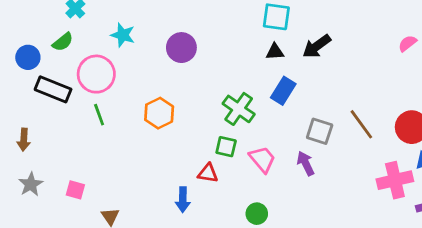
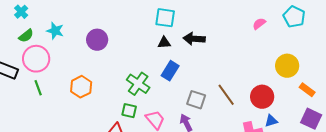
green semicircle: (63, 42) -> (26, 36), moved
pink semicircle: (407, 43) -> (259, 24), moved
black arrow: (317, 46) -> (194, 39), turned 40

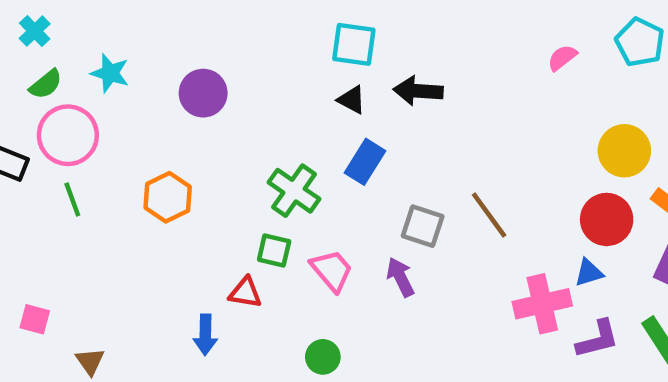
black triangle: (164, 43) -> (352, 100), turned 32
red circle: (262, 97) -> (607, 219), moved

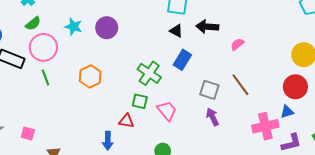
pink semicircle: (562, 58) -> (237, 44), moved
cyan star: (110, 73) -> (73, 27), moved
purple arrow: (400, 277) -> (212, 117), moved

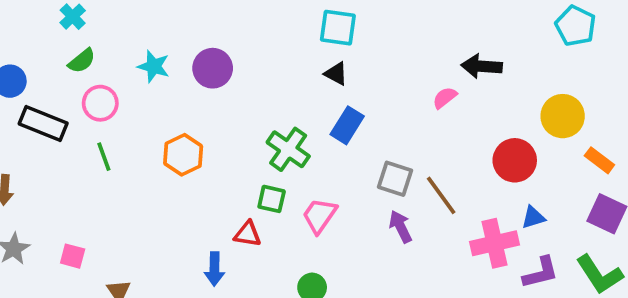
black arrow: (207, 27) -> (482, 66), moved
pink circle: (43, 47) -> (100, 103), size x0.7
brown line: (240, 85) -> (441, 195), moved
red circle: (295, 87) -> (515, 160), moved
pink trapezoid: (167, 111) -> (319, 216), turned -105

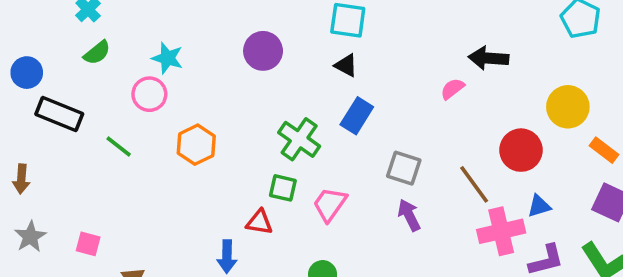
purple circle: (213, 68) -> (263, 51), moved
pink circle: (100, 103) -> (149, 94), moved
green line: (104, 157) -> (119, 146), turned -32
brown line: (441, 195) -> (474, 184), moved

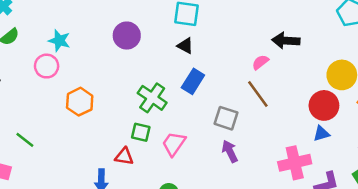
green line: (119, 146) -> (25, 140), moved
red circle: (521, 150) -> (324, 105), moved
brown line: (474, 184) -> (258, 94), moved
blue triangle: (539, 206) -> (321, 133), moved

